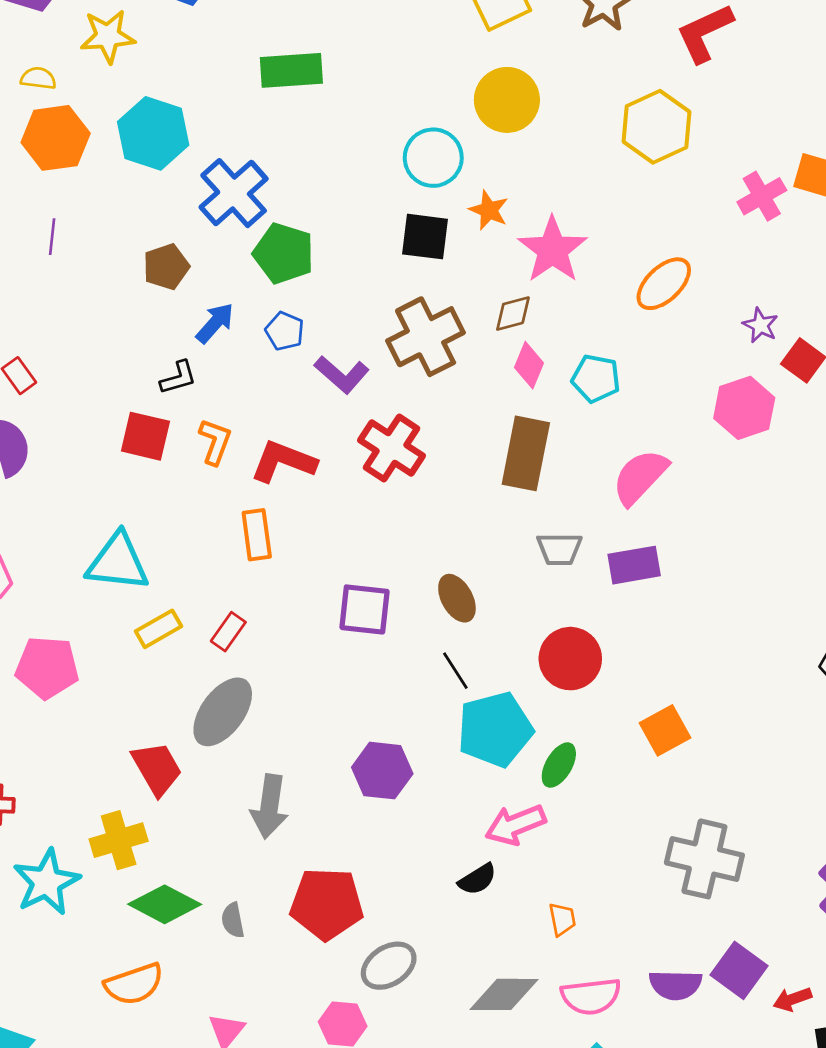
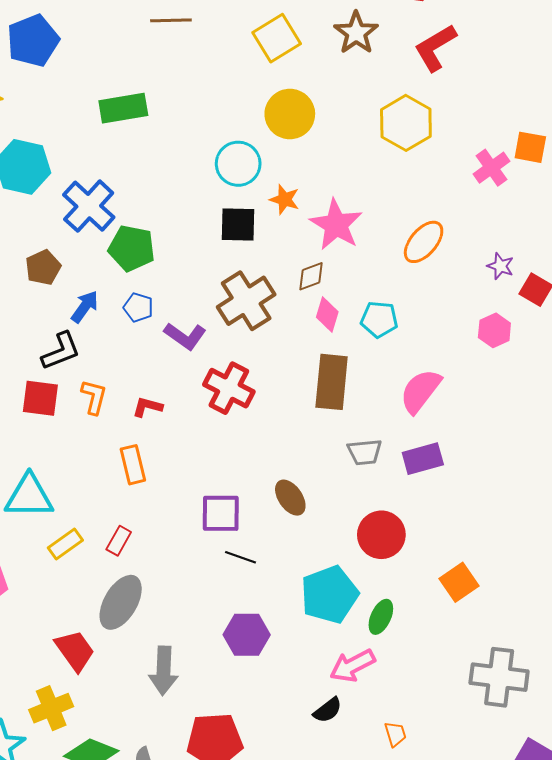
black L-shape: (178, 378) -> (61, 351), size x1.4
pink hexagon: (744, 408) -> (494, 330), size x0.7
red L-shape: (283, 462) -> (147, 407), size x0.6
black line: (455, 671) -> (240, 557), moved, turned -32

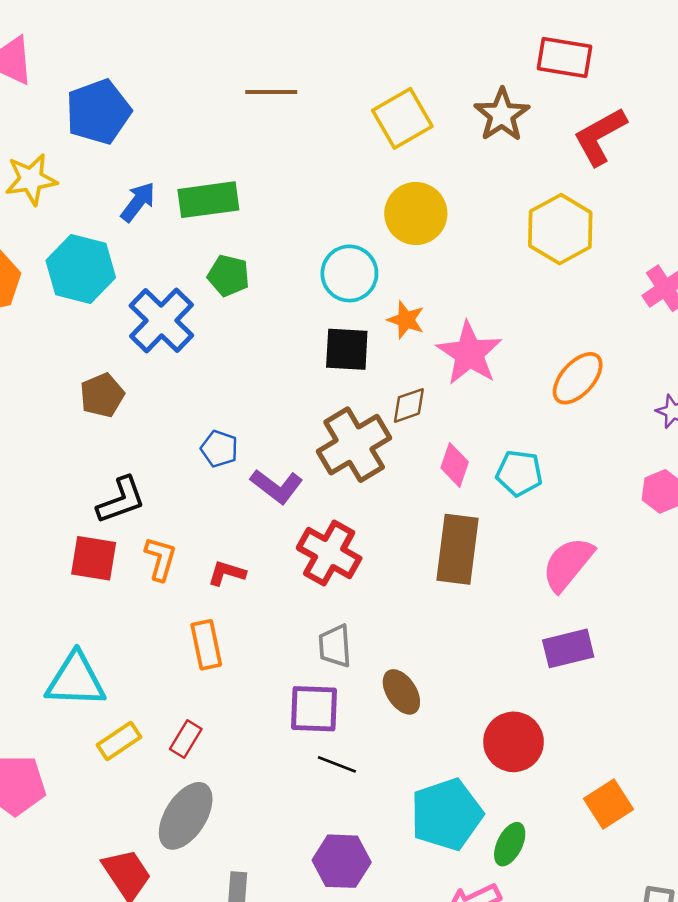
green pentagon: (132, 248) -> (229, 276), moved, size x0.7
brown diamond: (311, 276) -> (409, 405), moved
blue arrow: (85, 307) -> (138, 202), moved
gray trapezoid: (365, 452) -> (335, 646), moved, turned 90

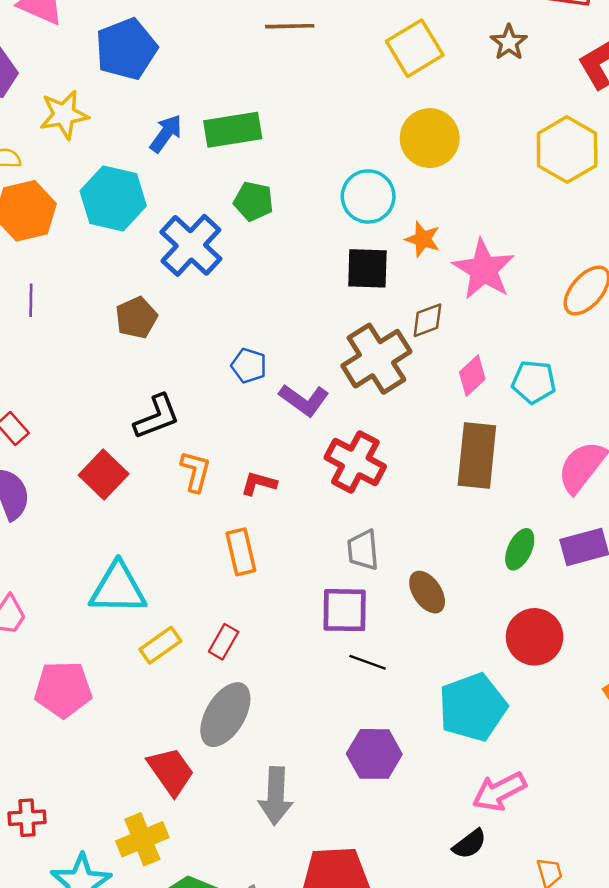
brown star: (502, 115) -> (509, 42), size x0.7
pink diamond: (455, 465) -> (472, 376), turned 30
red square: (94, 558) -> (104, 475), moved, turned 36
green ellipse: (510, 844) -> (520, 549), moved

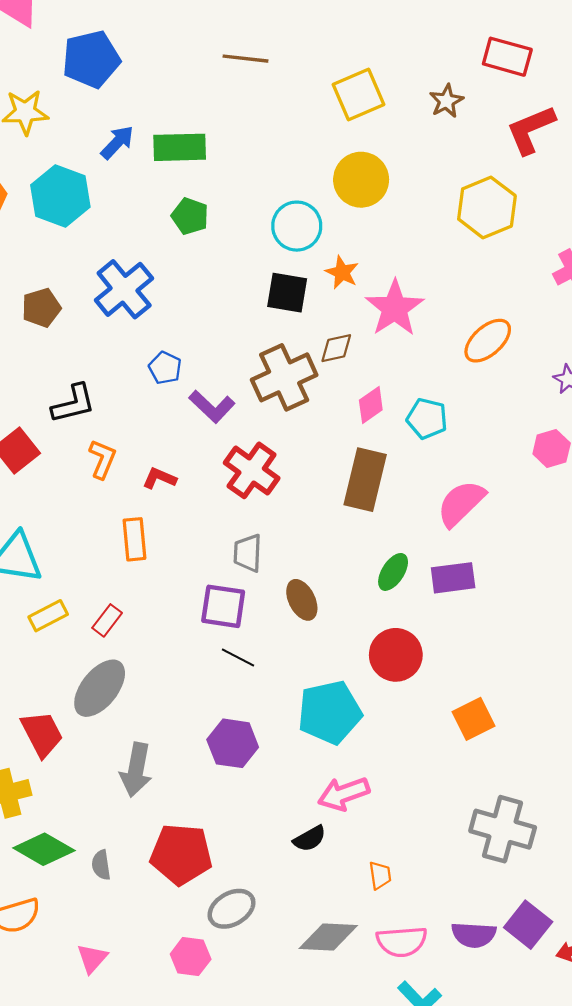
blue cross: (191, 245) -> (124, 289), moved
brown pentagon: (136, 318) -> (41, 308), moved

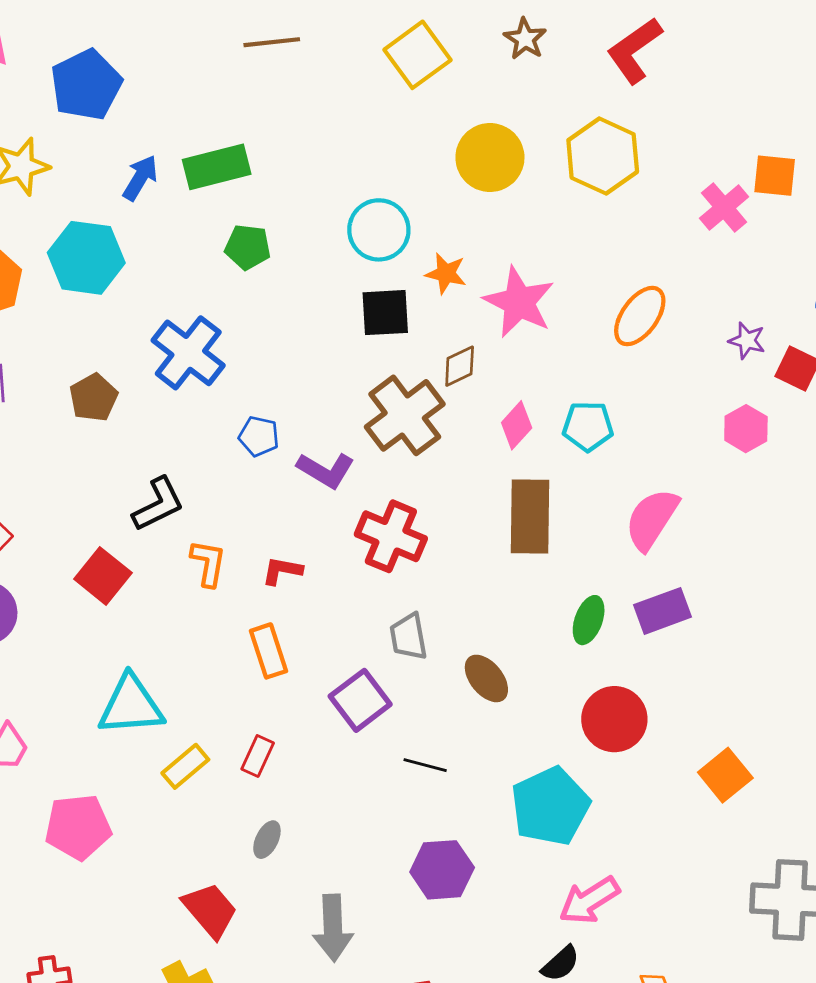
yellow circle: (361, 180) -> (490, 158), moved
purple square: (223, 606) -> (360, 700), moved, turned -33
gray ellipse: (100, 688) -> (267, 840), size x0.5

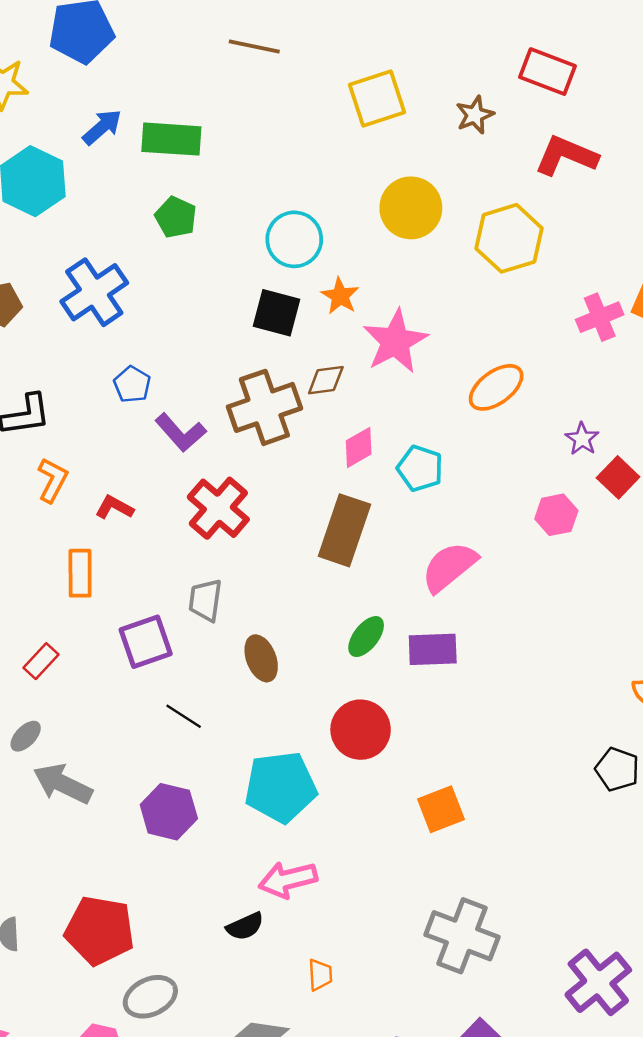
red L-shape: (634, 50) -> (566, 156), turned 40
gray arrow: (333, 928) -> (63, 784), moved, turned 100

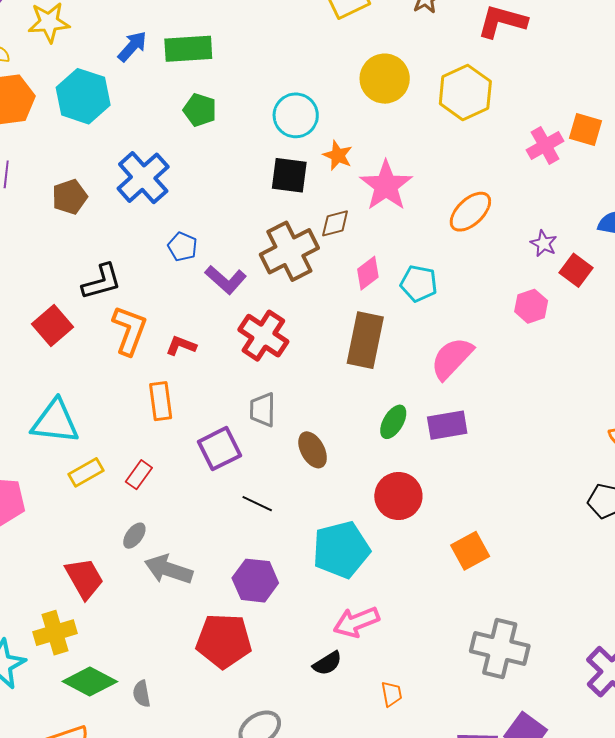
orange L-shape: (53, 480) -> (129, 330), size x1.4
red pentagon: (100, 930) -> (224, 641), moved

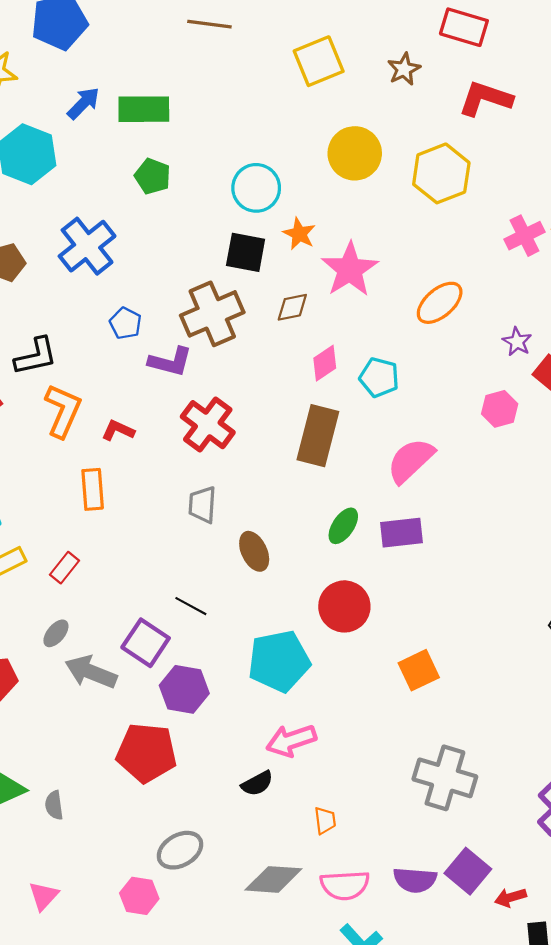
brown cross: (289, 251) -> (212, 314), moved
purple L-shape: (226, 280) -> (170, 362), turned -30
purple square: (220, 449) -> (146, 643), moved, turned -33

